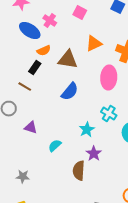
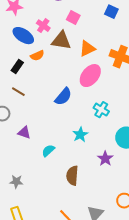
brown triangle: (68, 60) -> (61, 41), moved
black rectangle: (35, 68) -> (17, 67), moved
pink ellipse: (109, 78) -> (90, 76), moved, turned 35
cyan cross: (109, 114) -> (101, 110), moved
purple star: (94, 154) -> (105, 159), moved

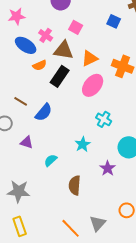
black rectangle: (17, 67) -> (60, 76), moved, size x1.5
blue semicircle: (63, 97) -> (44, 112), moved
gray star: (16, 182) -> (19, 191), size x1.6

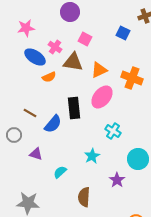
black rectangle: (60, 76) -> (74, 108), moved, turned -40

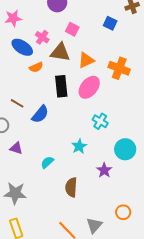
black rectangle: (74, 108) -> (61, 86), moved
purple triangle: (36, 154) -> (16, 148), moved

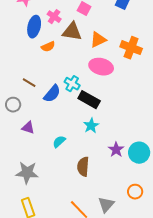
blue ellipse: (22, 47) -> (34, 27), turned 70
black rectangle: (61, 86) -> (89, 100), moved, turned -55
pink ellipse: (89, 87) -> (101, 67), turned 65
cyan cross: (100, 121) -> (72, 84), moved
cyan circle: (125, 149) -> (139, 153), moved

